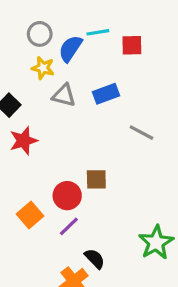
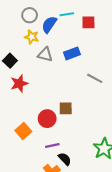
purple line: (69, 226) -> (52, 145), moved, turned 32

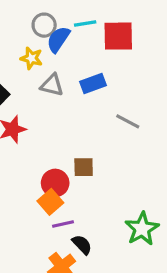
gray circle: (30, 15) -> (44, 25), moved
red square: (88, 22) -> (118, 36), size x1.5
orange square: (23, 131) -> (50, 202), moved

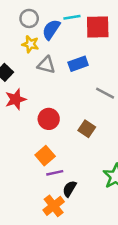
gray circle: (44, 25) -> (29, 18), moved
brown square: (84, 167) -> (87, 129), moved, turned 35
red circle: (55, 183) -> (49, 119), moved
black semicircle: (82, 245) -> (70, 189), turned -105

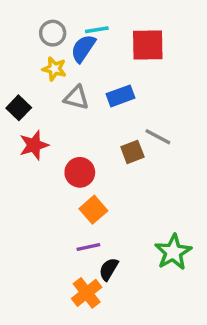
cyan line: (72, 17) -> (97, 30), moved
brown square: (87, 129) -> (132, 152), moved, turned 35
orange square: (45, 156) -> (93, 210), moved

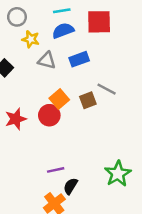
gray circle: (53, 33) -> (17, 17), moved
blue semicircle: (83, 48) -> (63, 31), moved, turned 35
red star: (34, 145) -> (16, 119), moved
orange square: (93, 210) -> (59, 99), moved

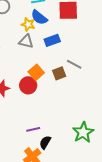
blue semicircle: (63, 31) -> (39, 17), turned -120
yellow star: (31, 39) -> (28, 24), moved

